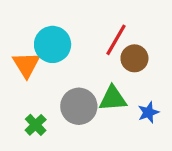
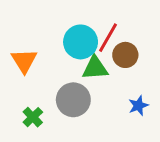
cyan circle: (53, 44) -> (81, 42), moved
green triangle: (113, 99) -> (95, 68), moved

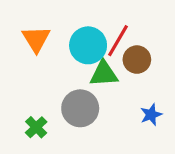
orange triangle: (24, 61) -> (36, 39), moved

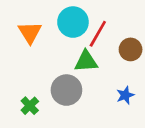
cyan circle: (88, 45) -> (73, 22), moved
brown circle: (137, 60) -> (131, 49), moved

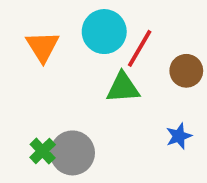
gray circle: (66, 90) -> (72, 153), moved

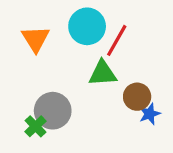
brown circle: (186, 71) -> (137, 97), moved
gray circle: (72, 153) -> (53, 111), moved

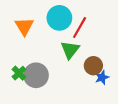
green triangle: (103, 73) -> (70, 50), turned -48
green cross: (35, 126) -> (19, 73), moved

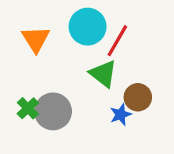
green triangle: (70, 50) -> (103, 74), turned -30
blue star: (102, 77) -> (121, 115), moved

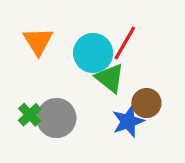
cyan circle: (88, 27) -> (93, 53), moved
blue star: (121, 115) -> (128, 121), size x1.4

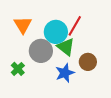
gray circle: (56, 118) -> (41, 51), moved
blue star: (128, 121) -> (65, 73), moved

